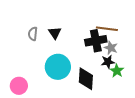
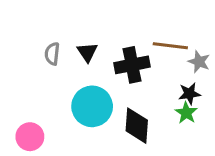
black cross: (96, 41) -> (132, 65), moved
gray star: (111, 48) -> (199, 62), moved
black star: (108, 62) -> (189, 94), moved

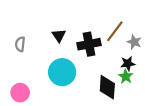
brown line: (170, 46) -> (115, 31), turned -60
gray semicircle: (52, 54) -> (20, 44), moved
black diamond: (137, 126) -> (107, 87), moved

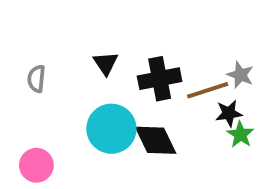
brown line: (115, 31) -> (208, 90), moved, turned 35
green star: (126, 76) -> (240, 134), moved
black diamond: (107, 87) -> (156, 140), moved, turned -30

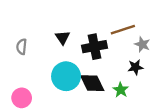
brown line: (208, 90) -> (123, 30), moved
green star: (240, 134) -> (121, 90), moved

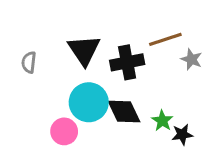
black triangle: (63, 38) -> (84, 50), size x1.6
black star: (135, 67) -> (182, 135), moved
pink circle: (22, 98) -> (64, 131), moved

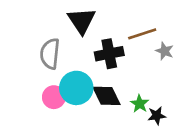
black triangle: (84, 50) -> (82, 21), moved
gray semicircle: (29, 62) -> (50, 54), moved, size x1.6
pink circle: (64, 131) -> (54, 97), moved

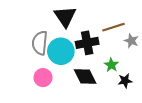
cyan circle: (76, 88) -> (61, 51), moved
green star: (140, 104) -> (111, 65), moved
black star: (157, 116) -> (125, 81), moved

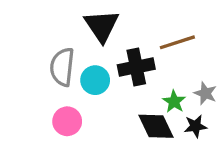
gray star: (131, 41) -> (205, 93), moved
cyan circle: (61, 51) -> (95, 80), size x0.7
black diamond: (85, 77) -> (156, 126), moved

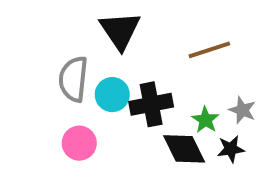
black cross: (136, 67) -> (151, 104), moved

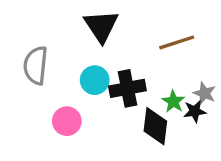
gray semicircle: (73, 79) -> (36, 65), moved
black diamond: (184, 149) -> (155, 126), turned 33
black star: (231, 149) -> (195, 111), moved

